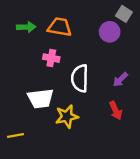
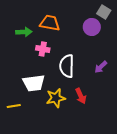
green arrow: (26, 27) -> (24, 32), moved
red arrow: (116, 110) -> (81, 96), moved
yellow line: (15, 136) -> (14, 106), moved

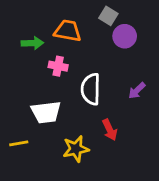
gray square: (104, 12) -> (108, 16), moved
yellow star: (56, 98) -> (76, 149), moved

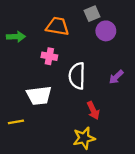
gray square: (108, 16) -> (92, 14), turned 35
green arrow: (32, 43) -> (16, 37), moved
yellow star: (76, 149) -> (84, 138), moved

